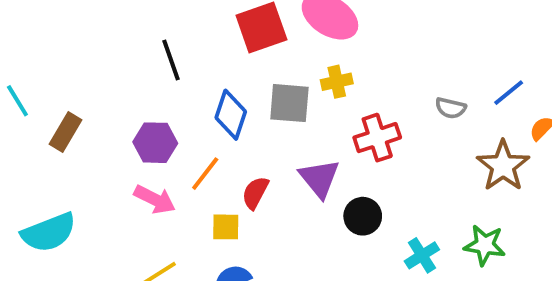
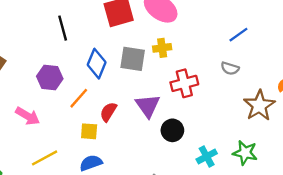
blue line: (509, 93) -> (238, 35), moved
pink arrow: (155, 199) -> (28, 116), moved

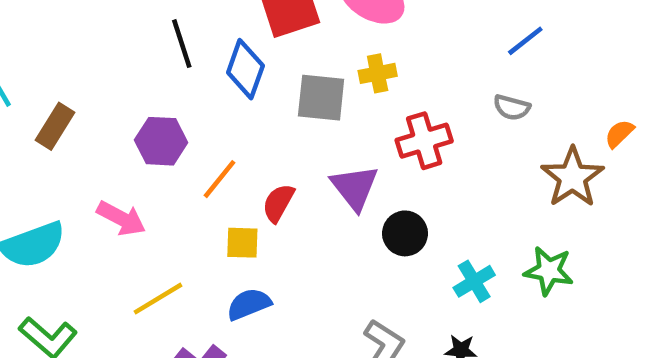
blue diamond: (97, 64) -> (245, 69), moved

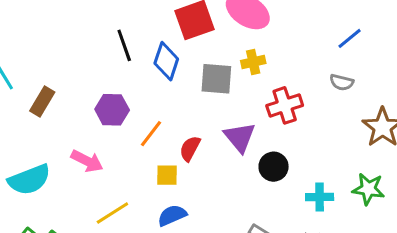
cyan cross: (474, 281) -> (320, 197), turned 32

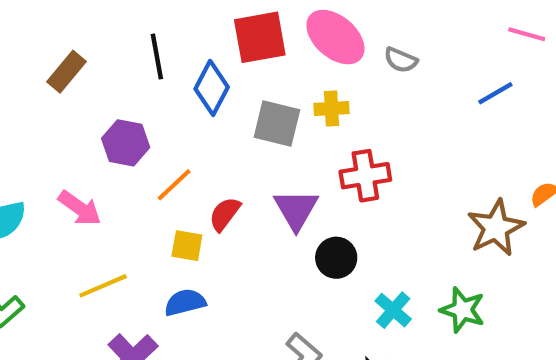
blue line: (350, 38) -> (495, 93), moved
gray semicircle: (342, 82) -> (401, 60), moved
brown rectangle: (42, 101) -> (67, 72), moved
cyan cross: (320, 197) -> (393, 310), turned 32

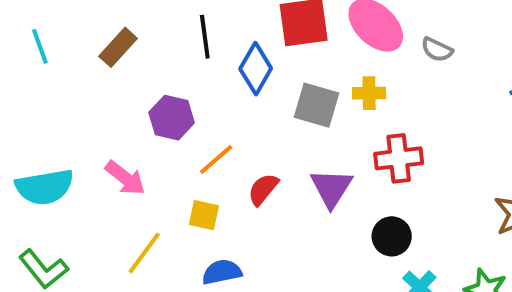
yellow square: (187, 246) -> (204, 215), moved
black circle: (336, 258) -> (392, 236), moved
yellow line: (103, 286) -> (144, 253), turned -33

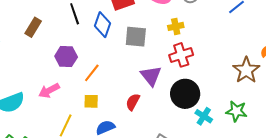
yellow cross: (369, 93) -> (176, 26), moved
pink arrow: (125, 178) -> (49, 91), turned 125
red semicircle: (263, 189) -> (133, 102), moved
black circle: (392, 236) -> (185, 94), size x1.5

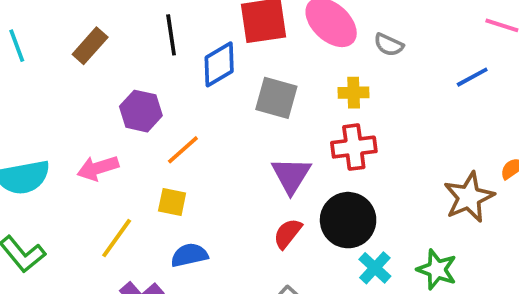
blue diamond: (103, 25) -> (219, 64), turned 30
red semicircle: (133, 102) -> (288, 233), moved

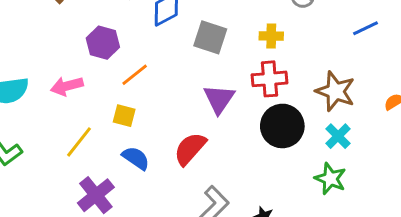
brown star: (469, 197) -> (335, 91), moved, turned -30
black circle: (348, 220) -> (282, 126), moved
red semicircle: (288, 233) -> (190, 149), moved, size x1.4
blue semicircle: (189, 255) -> (136, 158), turned 44
cyan cross: (375, 268) -> (338, 136), moved

